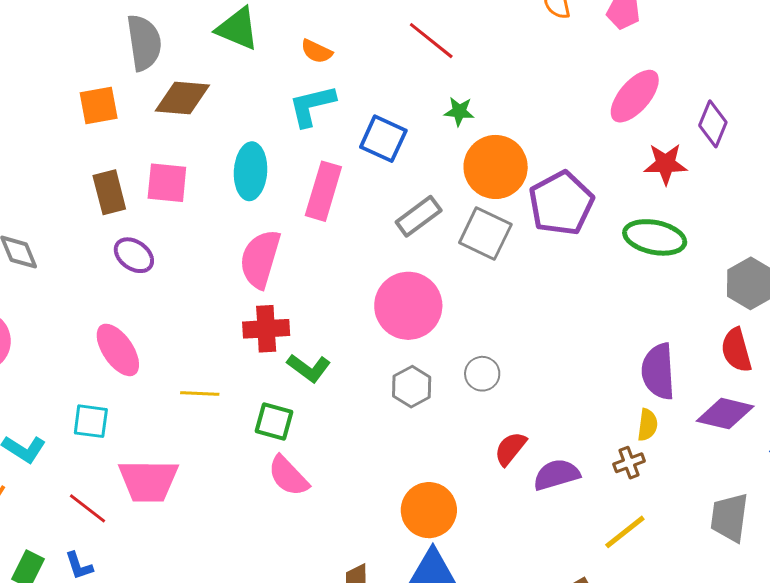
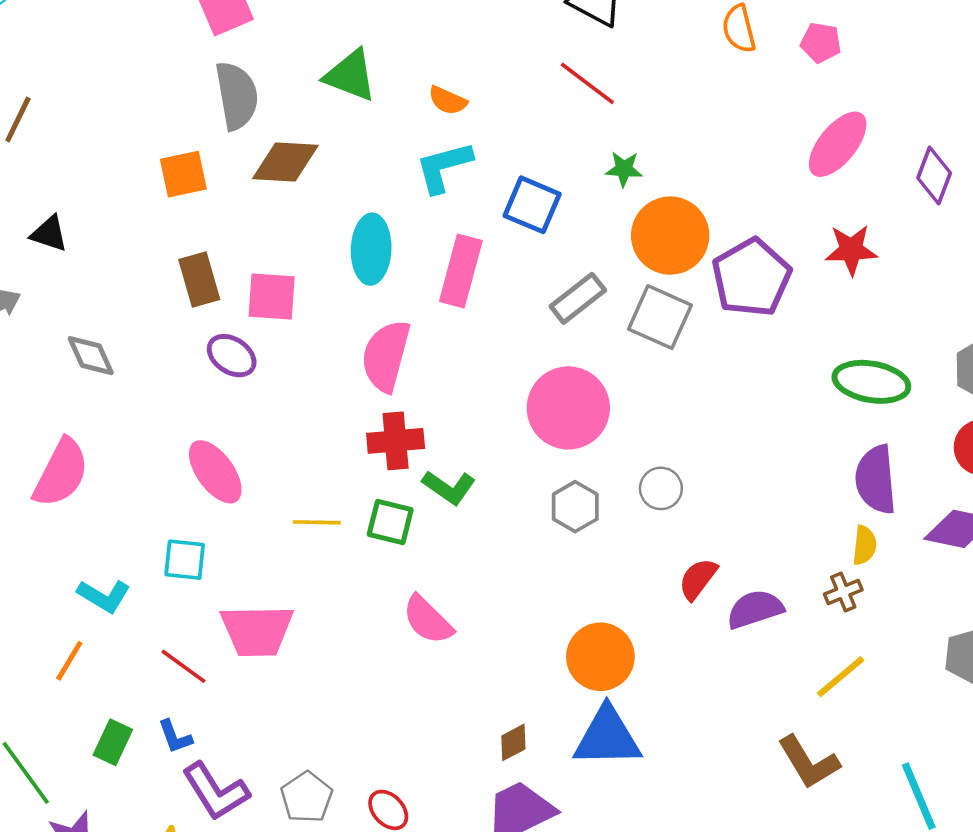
red star: (666, 164) -> (851, 250), moved
pink square: (167, 183) -> (272, 296), moved
green ellipse: (655, 237) -> (871, 382), moved
green square: (274, 421) -> (390, 522), moved

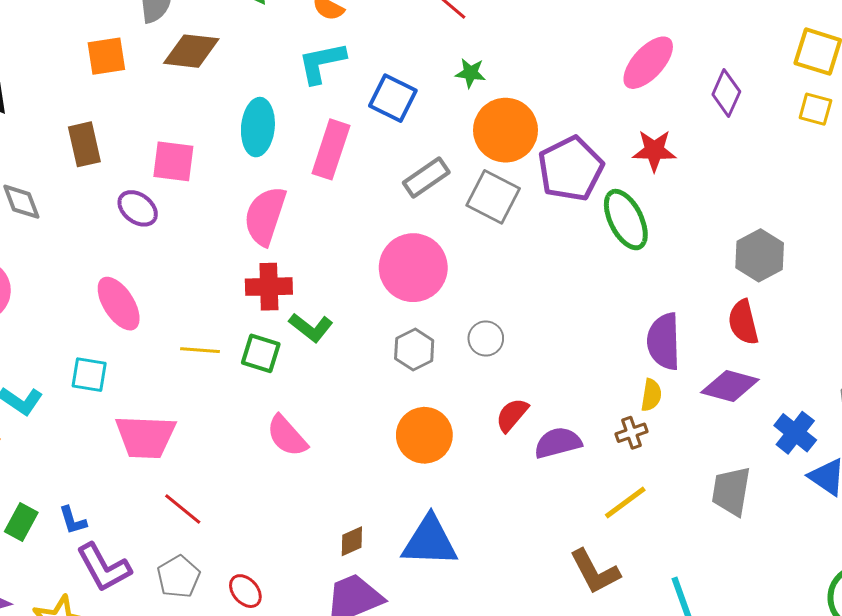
brown rectangle: (199, 279) -> (84, 144), moved
green ellipse: (871, 382) -> (626, 220), moved, turned 50
orange circle: (600, 657) -> (424, 435), moved
red line: (184, 666) -> (183, 509), moved

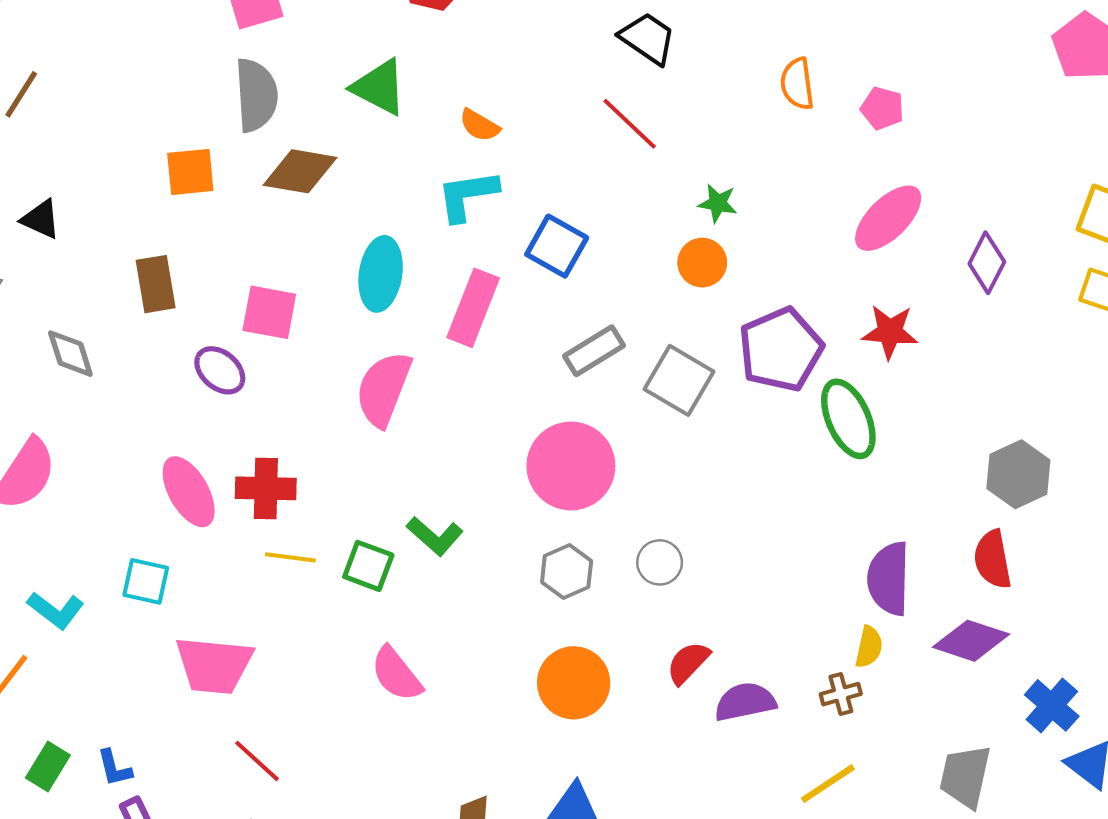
green star: (470, 73) -> (718, 203), moved
orange circle: (506, 130) -> (702, 263), moved, size x0.6
red cross: (269, 287) -> (266, 488), moved

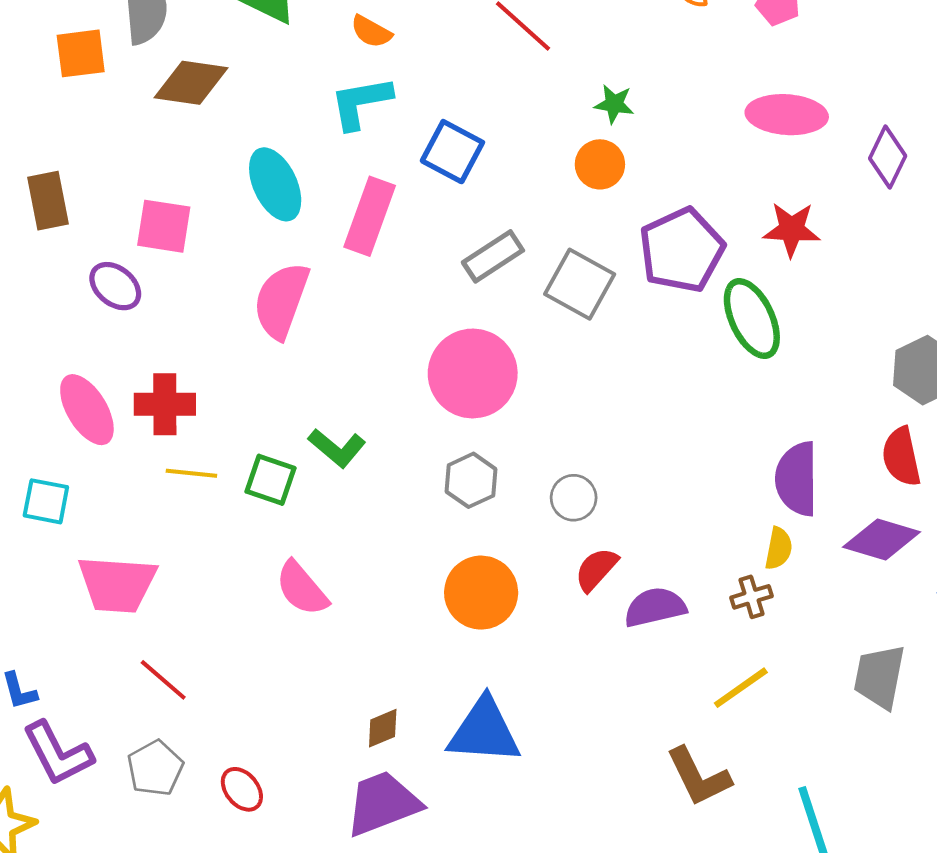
orange square: (190, 172) -> (81, 53), moved
pink ellipse: (888, 218) -> (787, 115), turned 50
cyan ellipse: (381, 274) -> (275, 184), turned -32
gray circle: (660, 562) -> (574, 498), moved

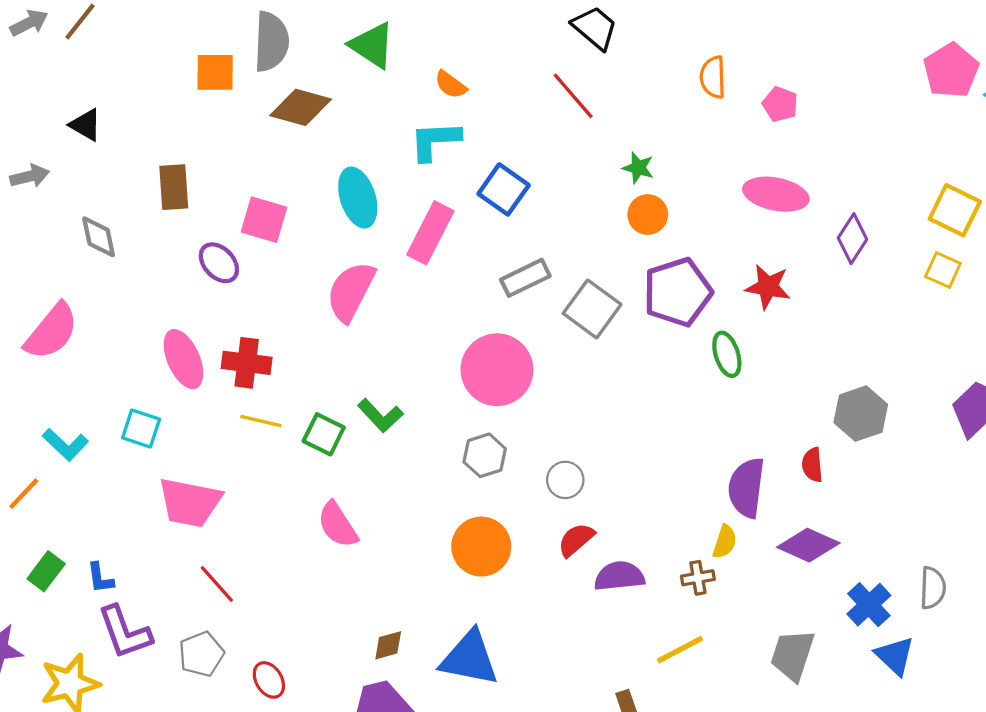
orange circle: (600, 164) -> (648, 215), moved
green ellipse: (752, 319) -> (727, 354), size x0.7
red semicircle: (901, 457) -> (812, 465), moved, size x0.7

